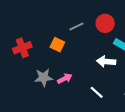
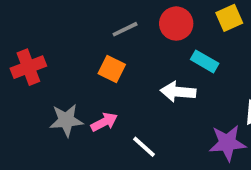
orange square: (57, 45) -> (112, 69), moved
white line: (97, 92) -> (144, 147), moved

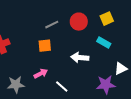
cyan rectangle: (205, 61) -> (104, 43), moved
orange square: (112, 69) -> (45, 46), turned -32
gray star: (66, 120) -> (16, 85), moved

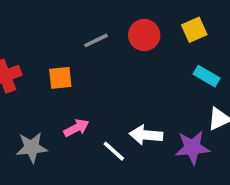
cyan rectangle: (104, 43) -> (207, 76), moved
orange square: (45, 46) -> (60, 78), moved
white arrow: (80, 58) -> (146, 135), moved

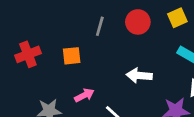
gray line: (96, 40) -> (100, 26), turned -48
white arrow: (146, 135) -> (139, 75), moved

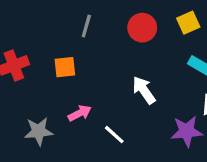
gray line: (100, 26) -> (86, 26), moved
white arrow: (139, 75) -> (144, 90), turned 50

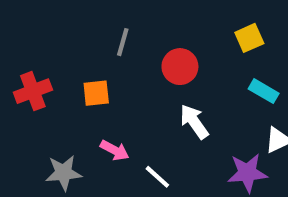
red circle: (142, 28) -> (180, 67), moved
pink arrow: (80, 113) -> (115, 150), turned 55

